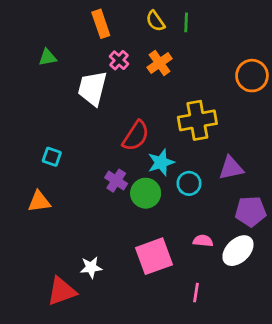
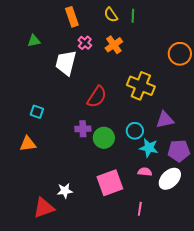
yellow cross: (197, 120) -> (141, 86), turned 32
cyan star: (161, 162) -> (149, 148), moved, turned 30
purple cross: (116, 181) -> (83, 129), turned -35

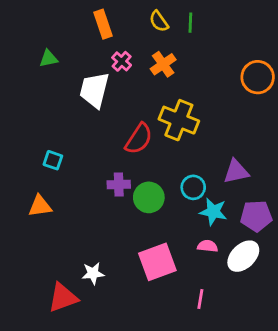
yellow cross: (141, 86) -> (179, 120), moved

